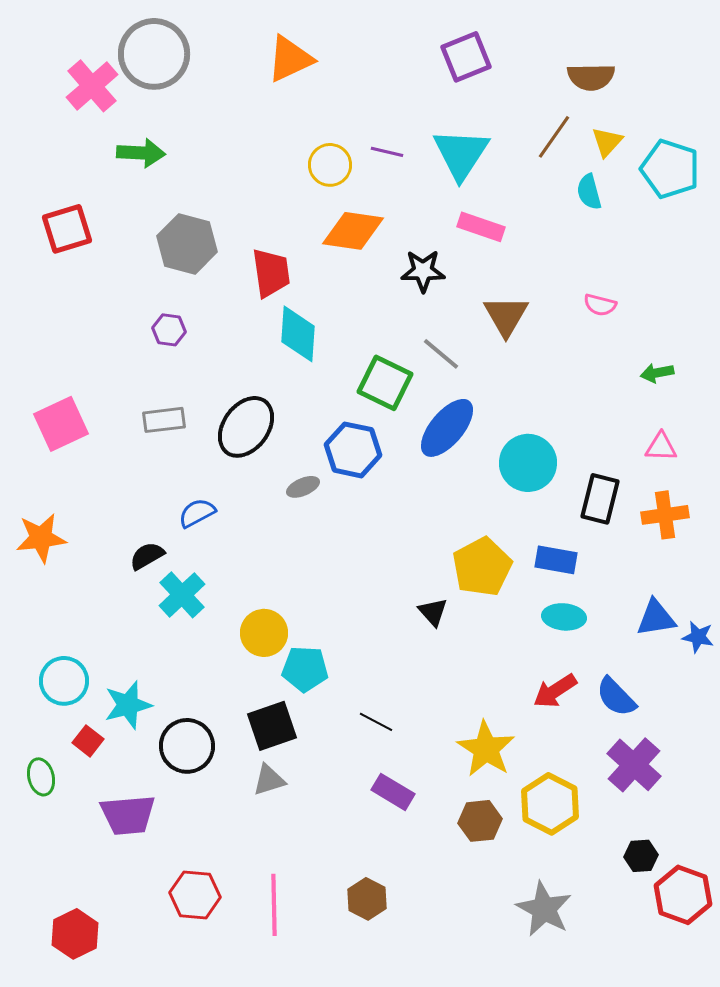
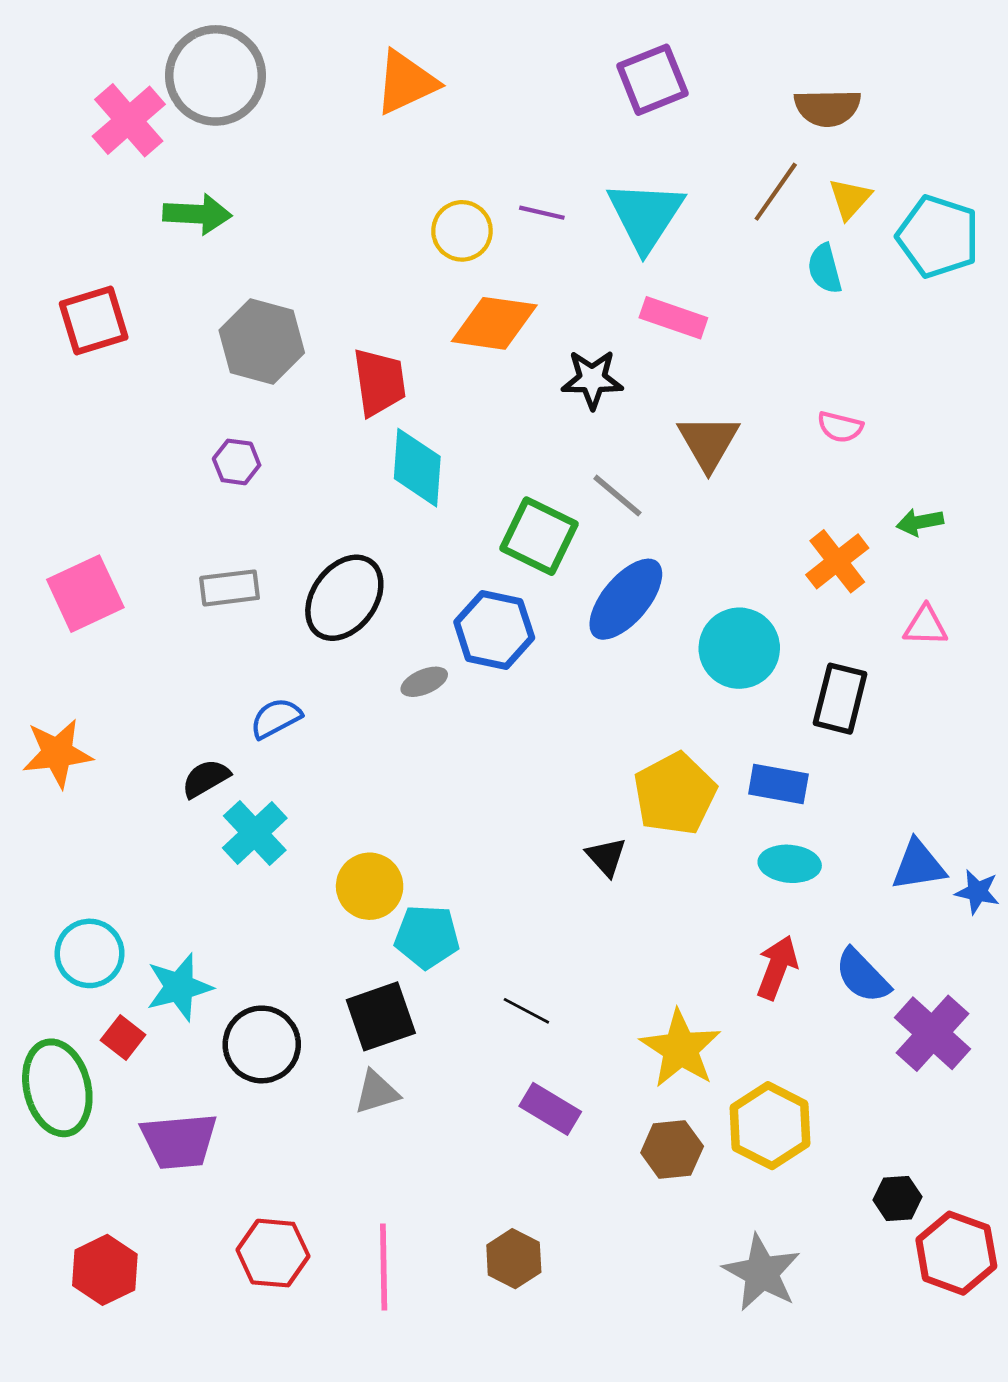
orange cross: (665, 515) -> (837, 561), moved, turned -30
red arrow: (555, 691) -> (777, 967), turned 144
purple cross: (634, 765) -> (932, 1033), moved
green ellipse: (41, 777) -> (57, 1088), size x1.8
red hexagon: (75, 934) -> (105, 1270), moved

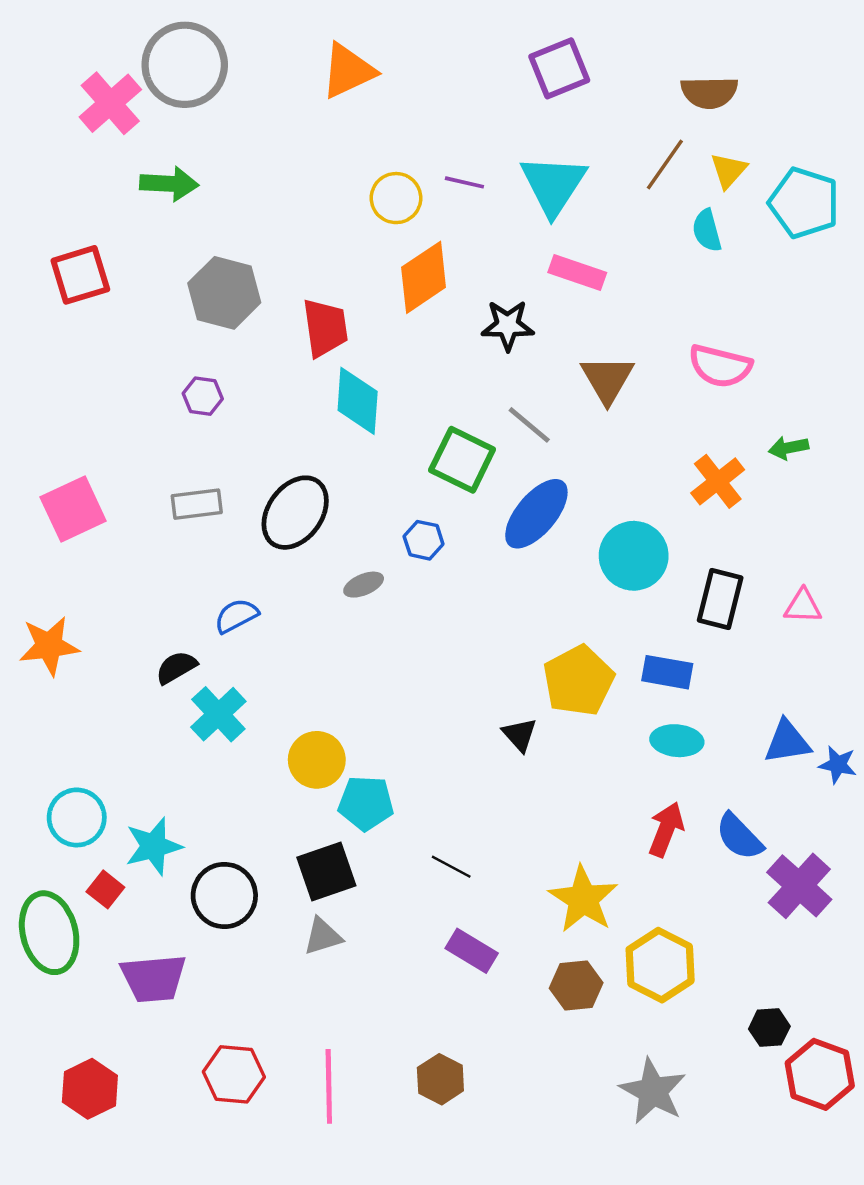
orange diamond: (494, 323) -> (424, 277), turned -42
pink semicircle: (840, 427) -> (720, 366), size x1.6
pink triangle: (925, 626) -> (803, 606), moved
blue hexagon: (494, 630) -> (424, 540), size x0.6

